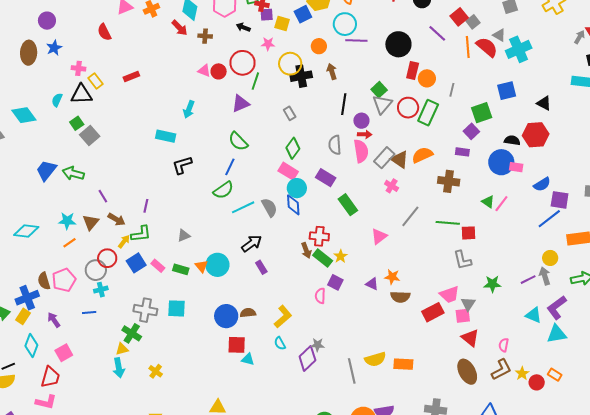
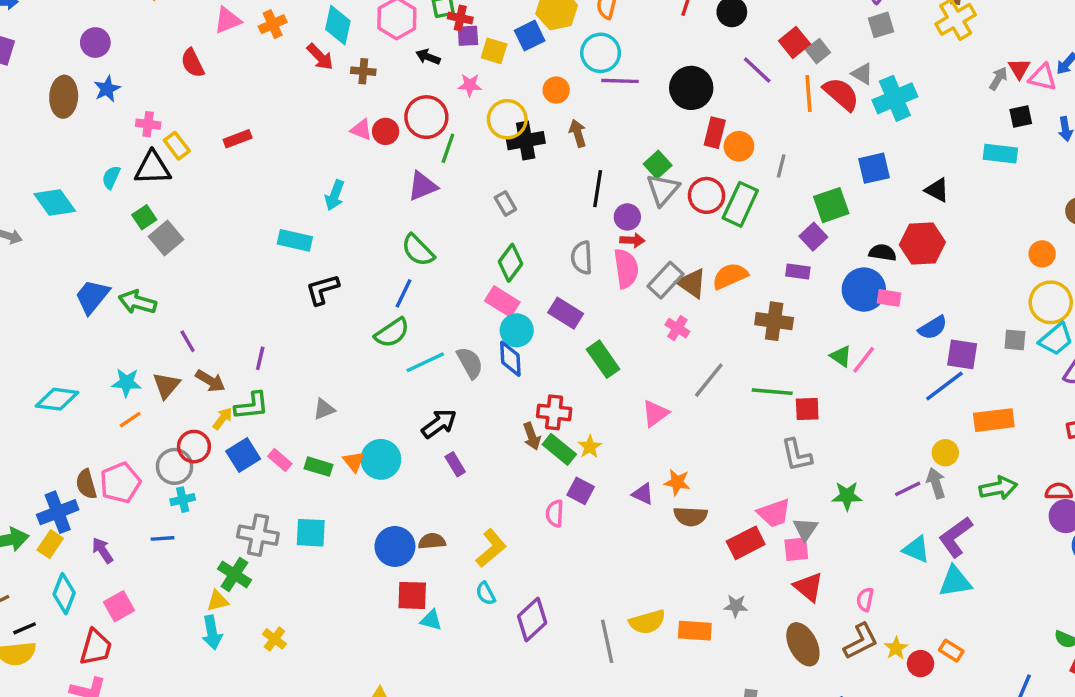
gray star: (318, 345) -> (736, 606), moved

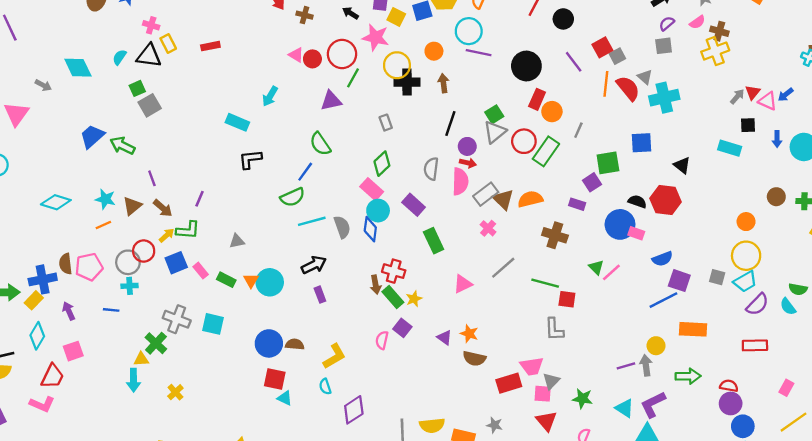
pink star: (470, 85) -> (376, 37), size x1.6
green star: (847, 496) -> (582, 399), moved

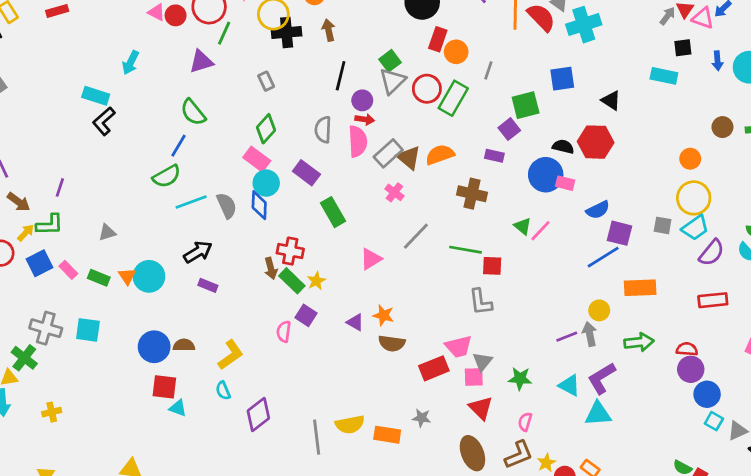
black L-shape: (250, 159) -> (104, 121), moved, turned -30
purple rectangle: (320, 295) -> (208, 285), turned -42
yellow cross: (175, 392) -> (52, 412), turned 35

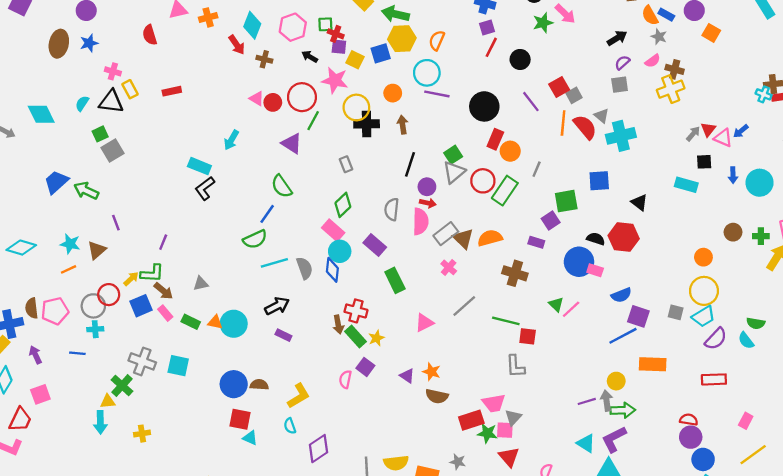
purple triangle: (201, 62) -> (292, 143), turned 45
brown arrow: (19, 202) -> (163, 291), moved
orange triangle: (127, 276) -> (215, 322), turned -49
green arrow: (639, 342) -> (623, 410), moved
green star: (520, 379) -> (487, 433), moved

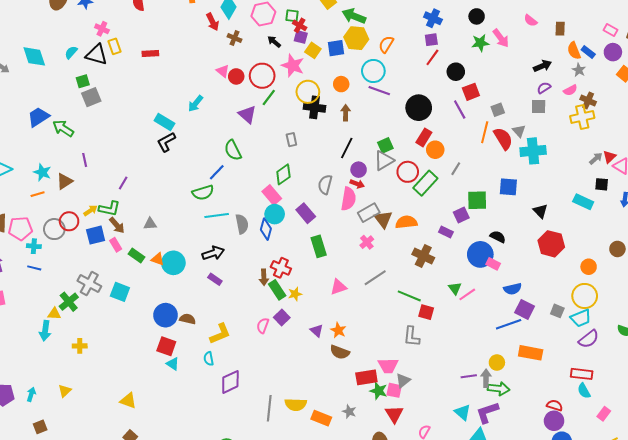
red square: (559, 87) -> (471, 92), moved
red hexagon: (624, 237) -> (551, 244), moved
cyan cross: (95, 329) -> (34, 246), moved
cyan semicircle: (746, 341) -> (584, 391), moved

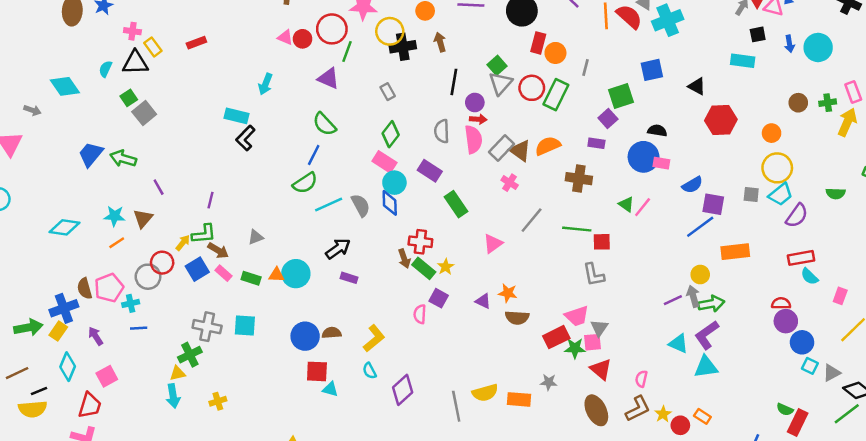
green cross: (69, 302) -> (190, 355), turned 30

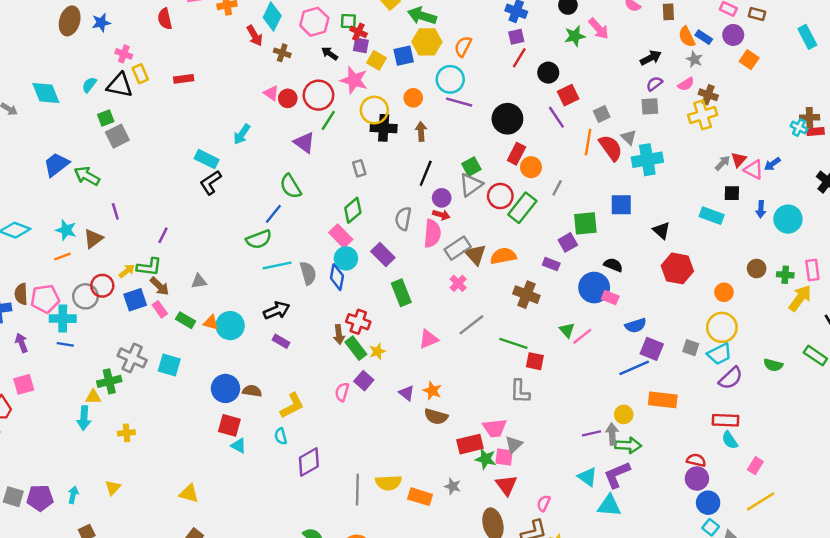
cyan cross: (131, 303) -> (63, 319), size x1.5

